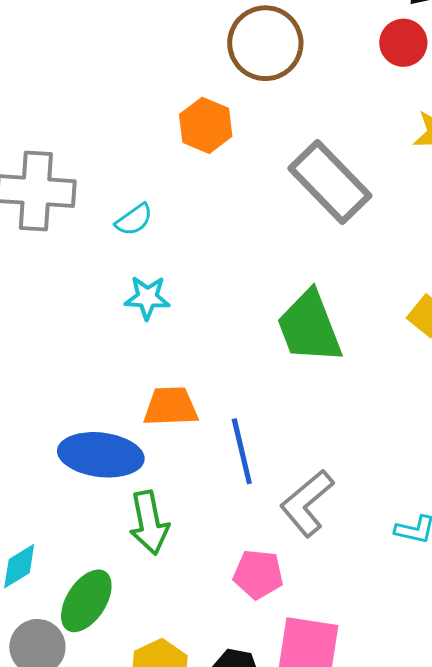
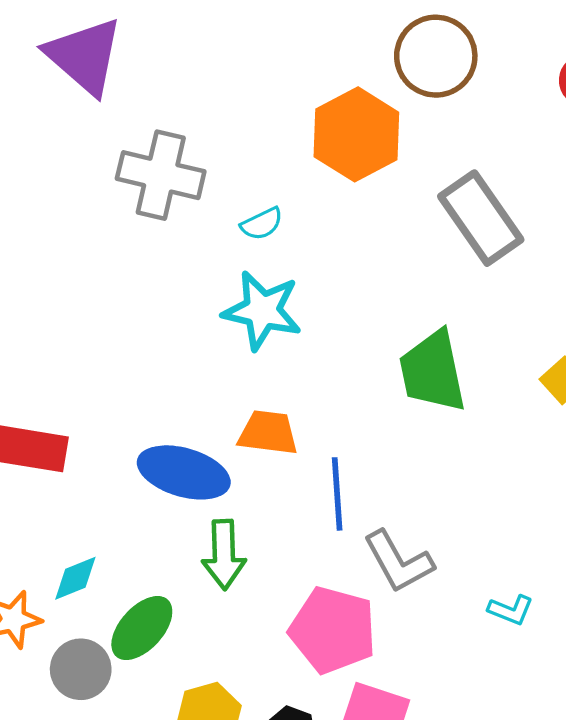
orange hexagon: (206, 125) -> (356, 134), size x1.5
cyan star: (147, 298) -> (262, 311), size x1.6
gray L-shape: (307, 503) -> (398, 562), turned -88
pink pentagon: (258, 574) -> (333, 630), size x1.6

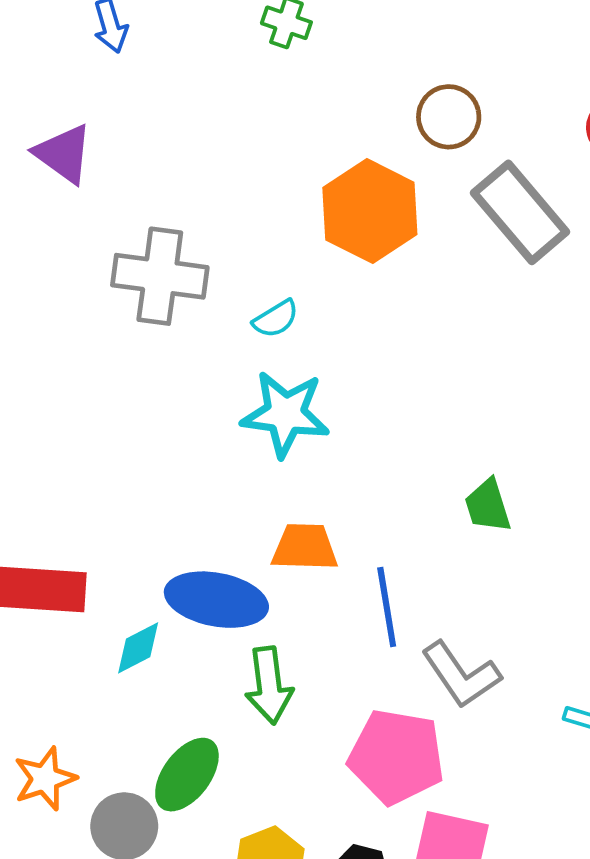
purple triangle: (84, 56) -> (64, 154), size x0.7
brown circle: (436, 56) -> (449, 117), size x0.7
gray rectangle: (481, 218) -> (520, 212), moved
green trapezoid: (433, 371) -> (488, 506), moved, size x0.6
cyan diamond: (75, 578) -> (138, 648), moved

